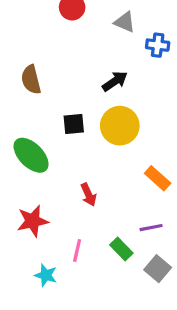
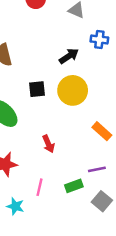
blue cross: (158, 45) -> (99, 40), moved
green rectangle: (121, 249) -> (74, 186), turned -66

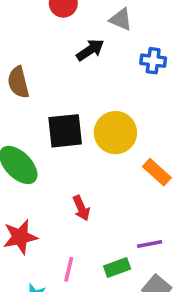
black arrow: (69, 56) -> (90, 50), moved
black square: (37, 89) -> (65, 131), size x1.5
orange rectangle: (102, 131) -> (157, 172), moved

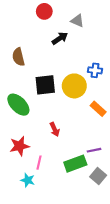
blue cross: (153, 61) -> (95, 70), moved
green rectangle: (117, 267) -> (75, 164), size x1.5
pink line: (69, 269) -> (39, 163), moved

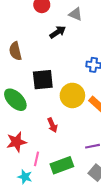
yellow circle: (74, 86) -> (72, 95), moved
green rectangle: (75, 164) -> (62, 165), moved

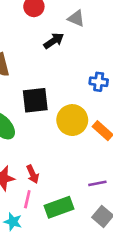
red arrow: (52, 125) -> (33, 174), moved

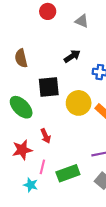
black arrow: (54, 41) -> (72, 56), moved
red arrow: (33, 174) -> (46, 136), moved

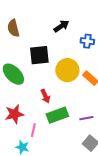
red arrow: (46, 136) -> (45, 96), moved
green rectangle: (68, 173) -> (57, 115), moved

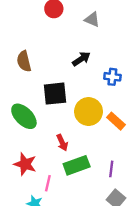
red star: (14, 114) -> (25, 164), turned 30
purple line: (86, 118) -> (111, 169), turned -72

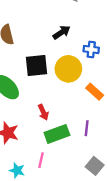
yellow circle: (88, 112) -> (68, 69), moved
purple line: (111, 169) -> (87, 128), moved
pink line: (48, 183) -> (41, 160), moved

